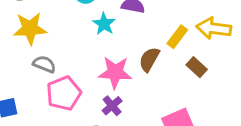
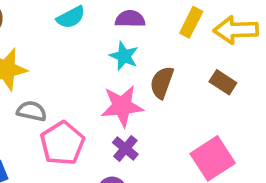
cyan star: (104, 24) -> (124, 56), moved
yellow rectangle: (177, 37) -> (191, 22), moved

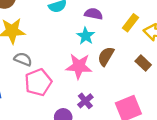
purple cross: (125, 148) -> (85, 101), moved

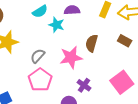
cyan star: (86, 36) -> (56, 25), moved
gray semicircle: (23, 59) -> (38, 56), moved, turned -56

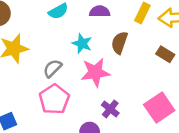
cyan star: (56, 25) -> (82, 43), moved
brown semicircle: (92, 43) -> (119, 43), moved

